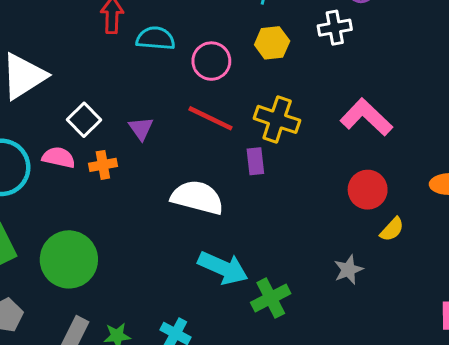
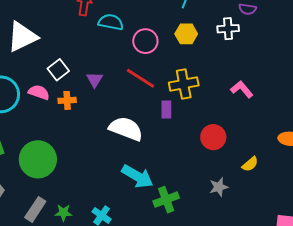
pink L-shape: (366, 117) -> (242, 89), size x0.7
yellow cross: (277, 119) -> (184, 84), turned -36
red circle: (368, 190) -> (213, 137), moved

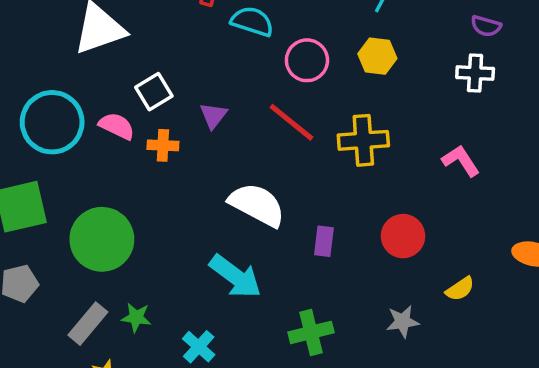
white cross: (228, 29) -> (475, 73), moved
purple rectangle: (166, 110) -> (324, 241), moved
cyan arrow: (137, 176) -> (235, 276), moved
green star: (63, 213) -> (136, 317), moved

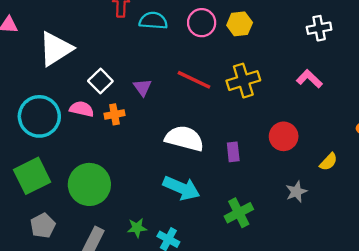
pink circle: (307, 60) -> (202, 23), moved
white cross: (475, 73) -> (319, 28), moved
green star: (136, 317) -> (137, 228), moved

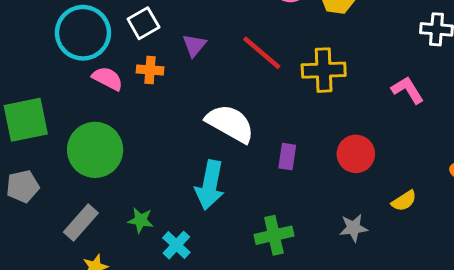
pink semicircle: (82, 109) -> (108, 79), moved
cyan circle: (39, 116) -> (83, 33), moved
cyan arrow: (181, 188) -> (210, 185), turned 63

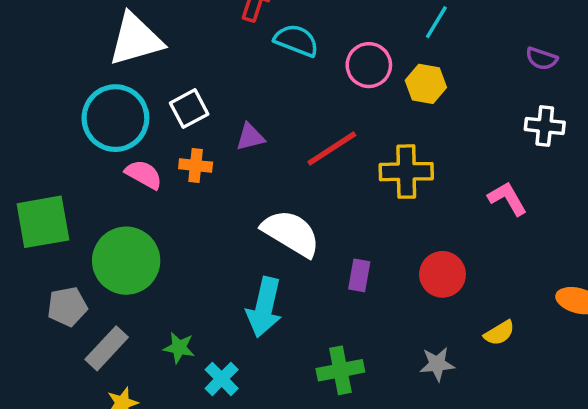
purple triangle: (194, 45) -> (250, 137), turned 35
red line: (262, 53) -> (332, 148), turned -75
gray pentagon: (23, 186) -> (67, 307), moved

